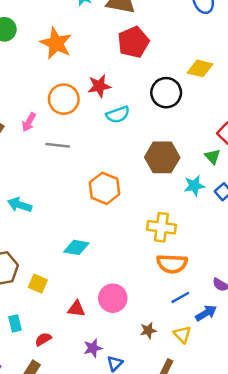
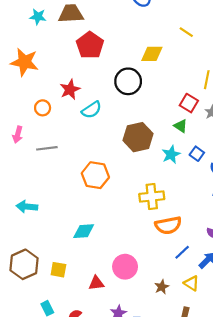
orange circle: (64, 99) -> (43, 108), size x0.6

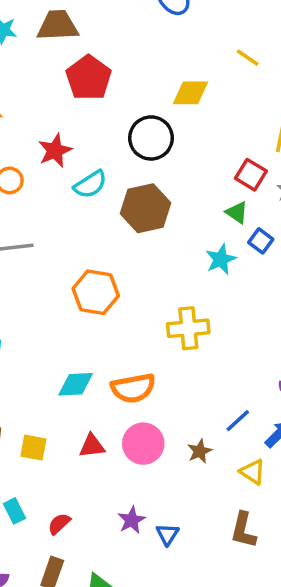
brown hexagon: (138, 137) -> (145, 208), moved
blue square: (197, 154) -> (261, 241), moved
orange semicircle: (168, 225) -> (133, 388), moved
red triangle: (96, 283) -> (92, 446), moved
brown star: (162, 287) -> (200, 451), moved

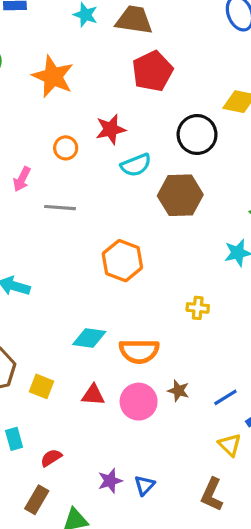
yellow cross: (188, 328) -> (198, 308), size x0.6
brown star: (200, 451) -> (178, 391), moved, turned 30
purple star: (132, 520) -> (110, 481), moved

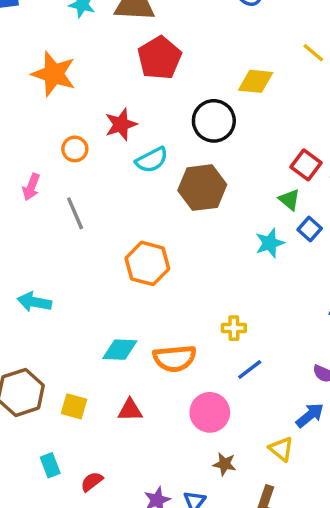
gray line: (60, 208) -> (75, 213), turned 68
yellow cross: (198, 308) -> (234, 328), moved
brown star: (178, 391) -> (225, 464), moved
blue line: (225, 397) -> (250, 369), moved
pink circle: (139, 402) -> (210, 412), moved

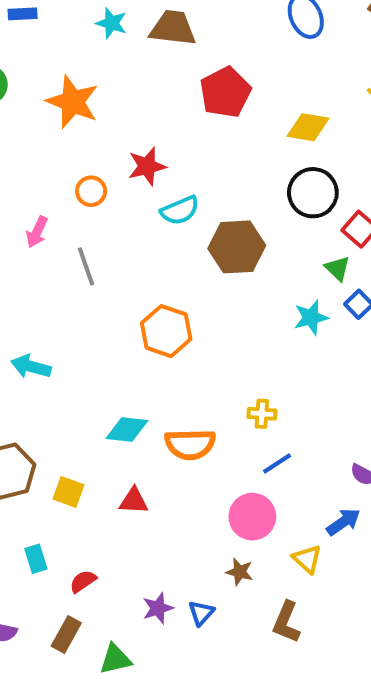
red pentagon: (159, 58) -> (225, 92), moved
black circle: (214, 121) -> (313, 193), moved
pink circle: (210, 412) -> (252, 517), moved

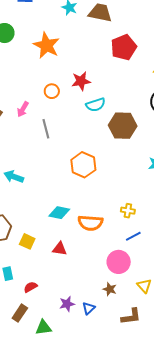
brown L-shape: (286, 622) -> (131, 317), turned -125

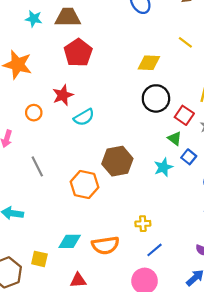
red pentagon: (124, 47) -> (78, 53), moved
brown hexagon: (123, 126) -> (117, 161), moved
gray line: (46, 129) -> (37, 166), moved
yellow square: (27, 241) -> (39, 259), moved

